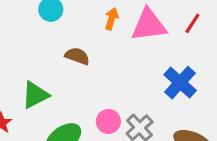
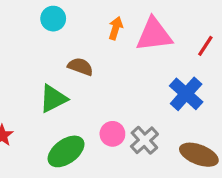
red line: (192, 23) -> (205, 46), moved
green triangle: (35, 95) -> (53, 99), moved

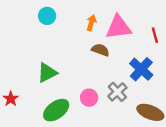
red line: (205, 46) -> (155, 35), turned -49
brown semicircle: (80, 67) -> (100, 50), moved
gray cross: (144, 140) -> (117, 92), moved

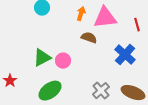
gray cross: (117, 92) -> (101, 91), moved
pink circle: (89, 98) -> (63, 61), moved

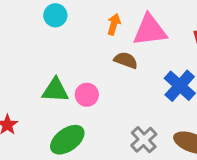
green triangle: (42, 58) -> (55, 90), turned 30

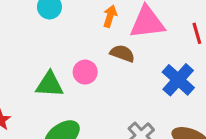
pink circle: (87, 95) -> (85, 72), moved

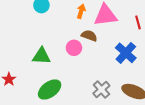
pink circle: (85, 72) -> (74, 48), moved

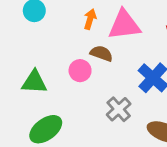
gray cross: (101, 89) -> (119, 109), moved

